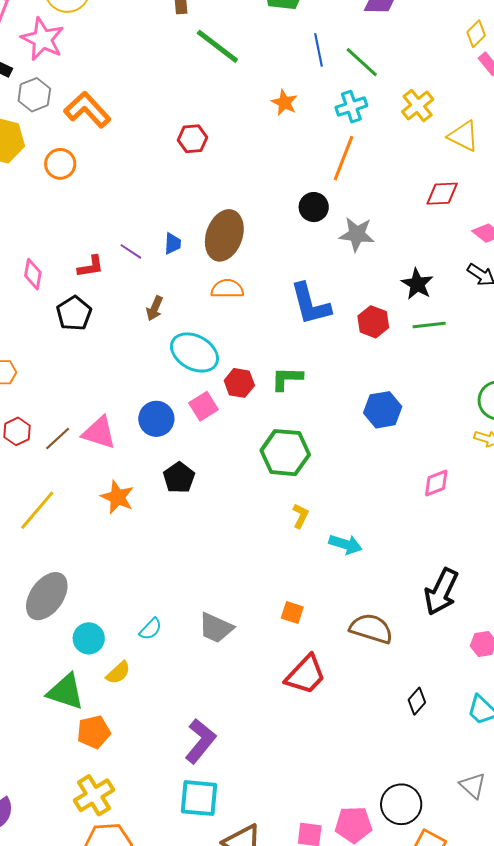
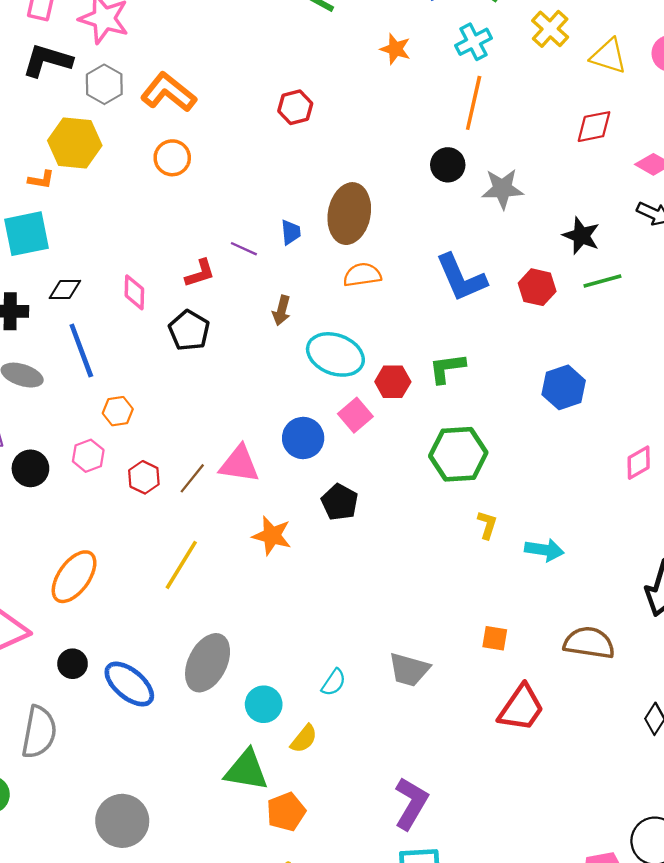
orange circle: (60, 164) -> (172, 158), moved

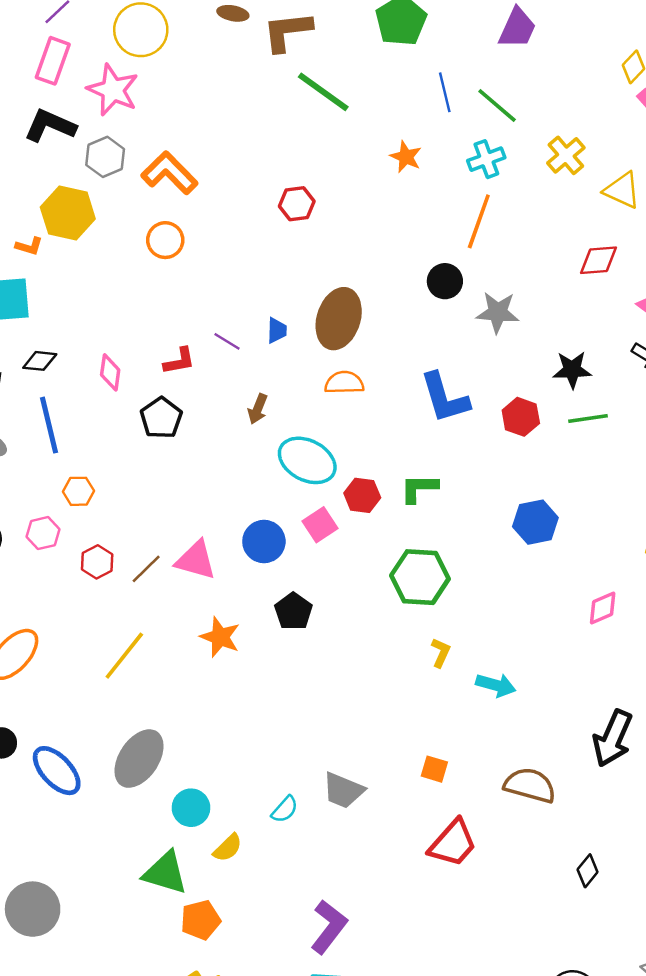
black star: (581, 236) -> (572, 370), turned -30
cyan semicircle: (334, 682) -> (285, 809), moved

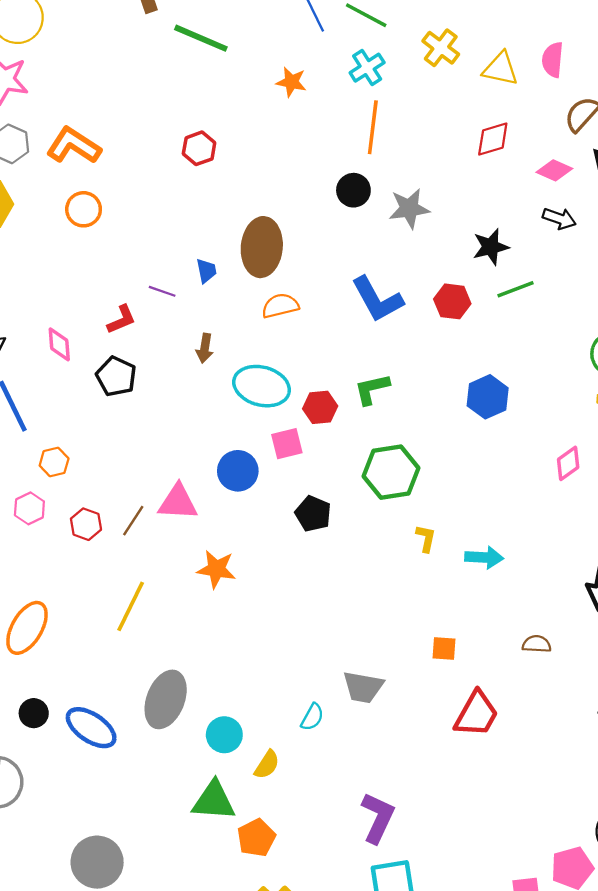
pink square: (320, 525) -> (287, 444), turned 32
black pentagon: (293, 611) -> (313, 514), moved
brown semicircle: (530, 785) -> (537, 644), size x0.6

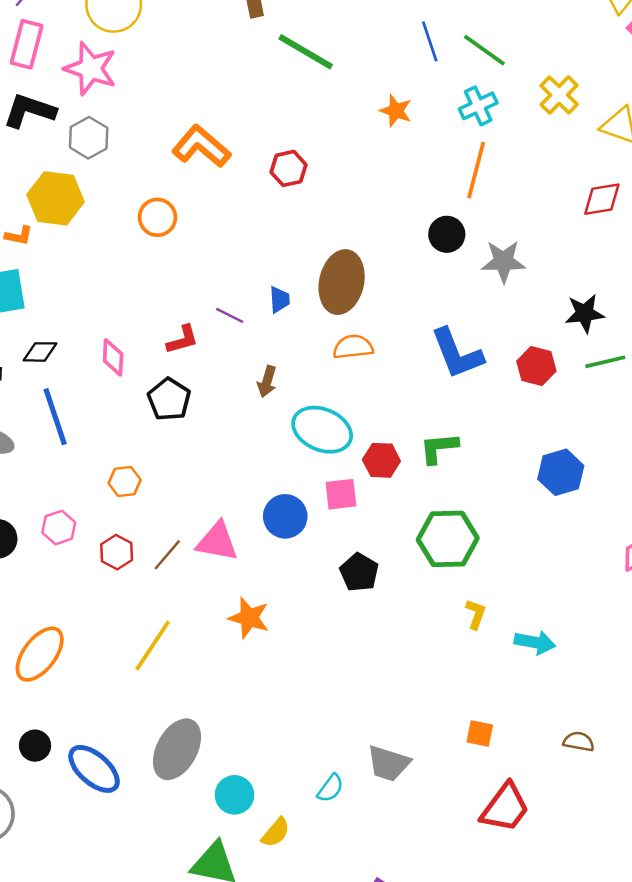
orange L-shape: (74, 146) -> (201, 146), moved
orange hexagon: (54, 462) -> (125, 481), moved

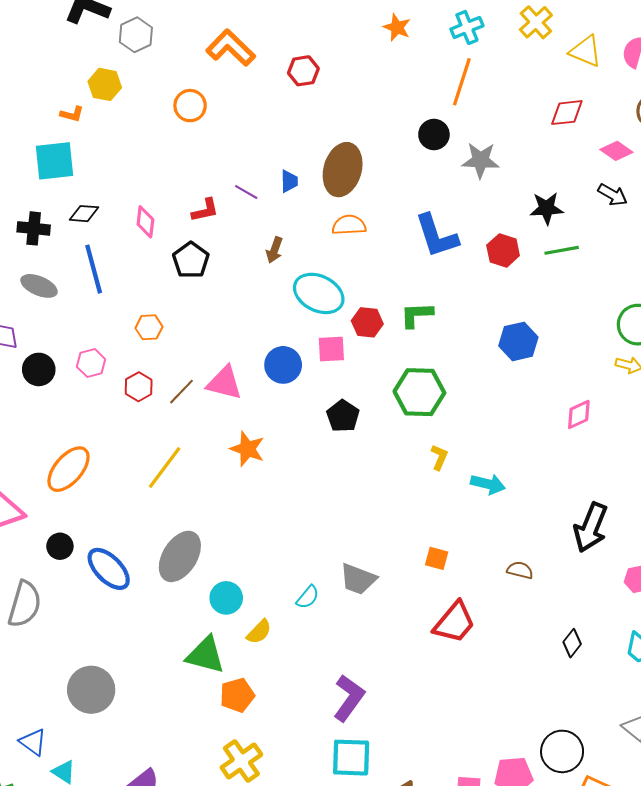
yellow hexagon: (56, 198) -> (105, 84), size x0.7

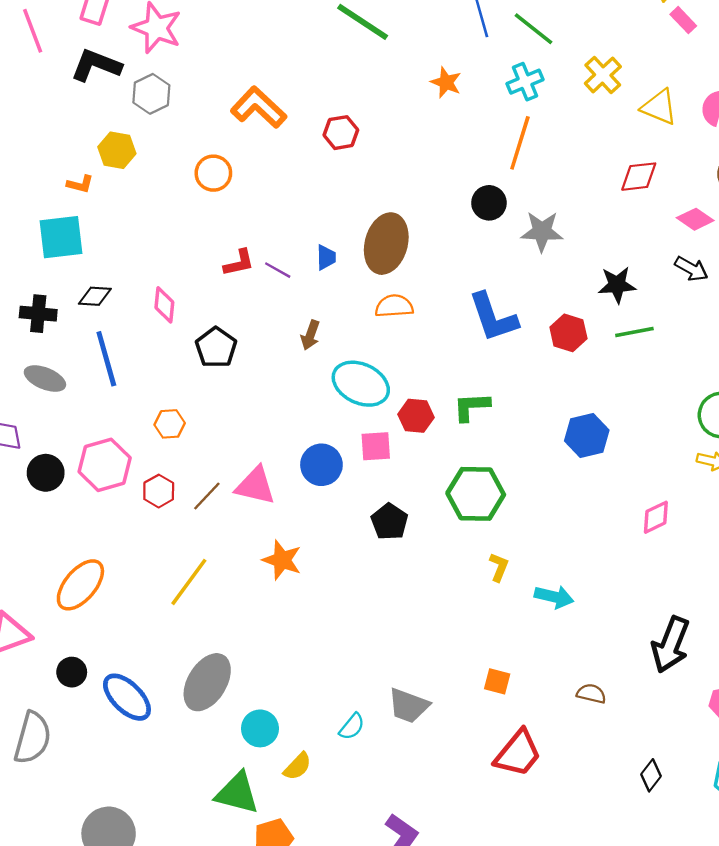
red L-shape: (205, 210) -> (239, 263), moved
pink hexagon: (91, 363) -> (105, 465), size x1.6

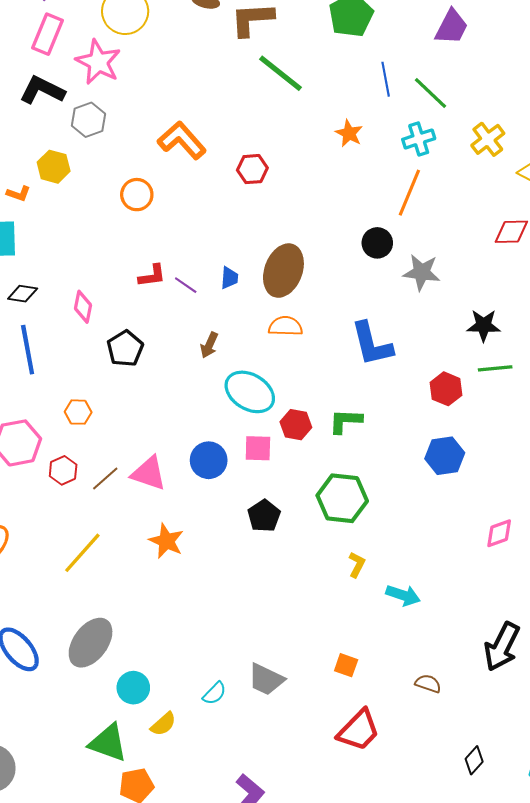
red hexagon: (568, 333) -> (446, 389), moved

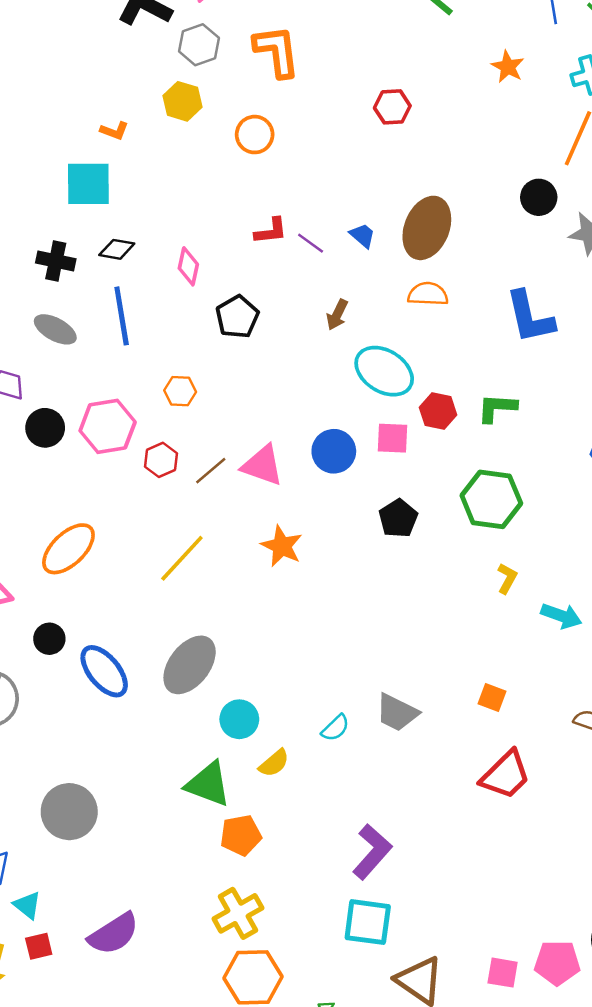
orange L-shape: (182, 140) -> (277, 51), moved, turned 33
yellow hexagon: (54, 167) -> (183, 101), moved
blue trapezoid: (229, 278) -> (362, 235), turned -55

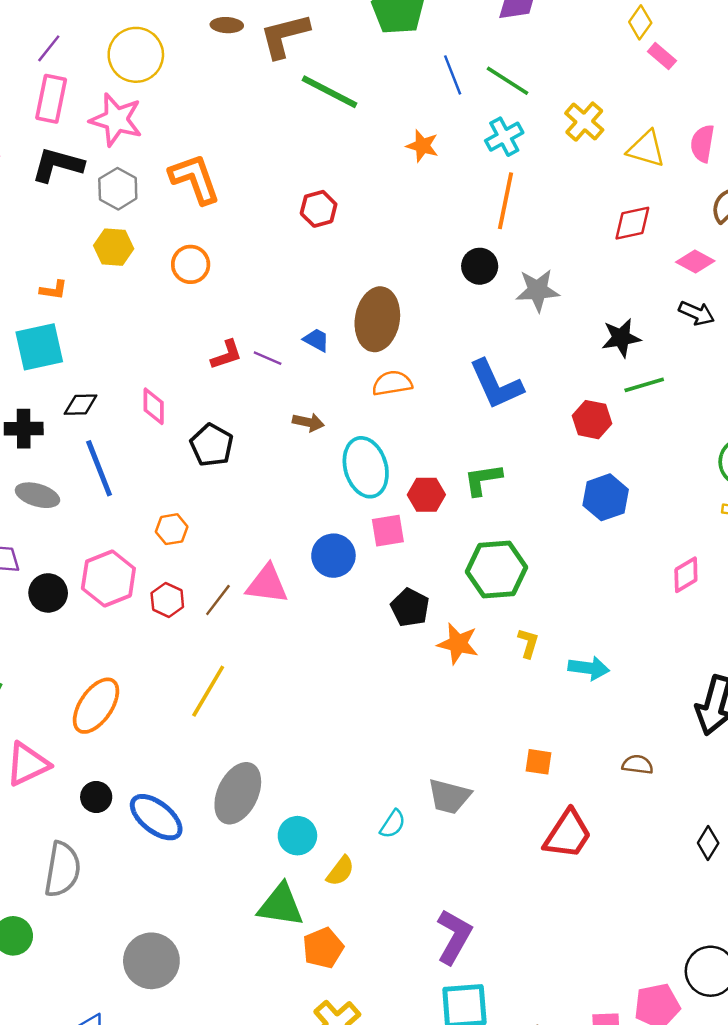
brown arrow: (337, 315) -> (308, 422), turned -92
cyan ellipse: (384, 371) -> (366, 467), turned 54
orange star: (282, 546) -> (458, 644), moved

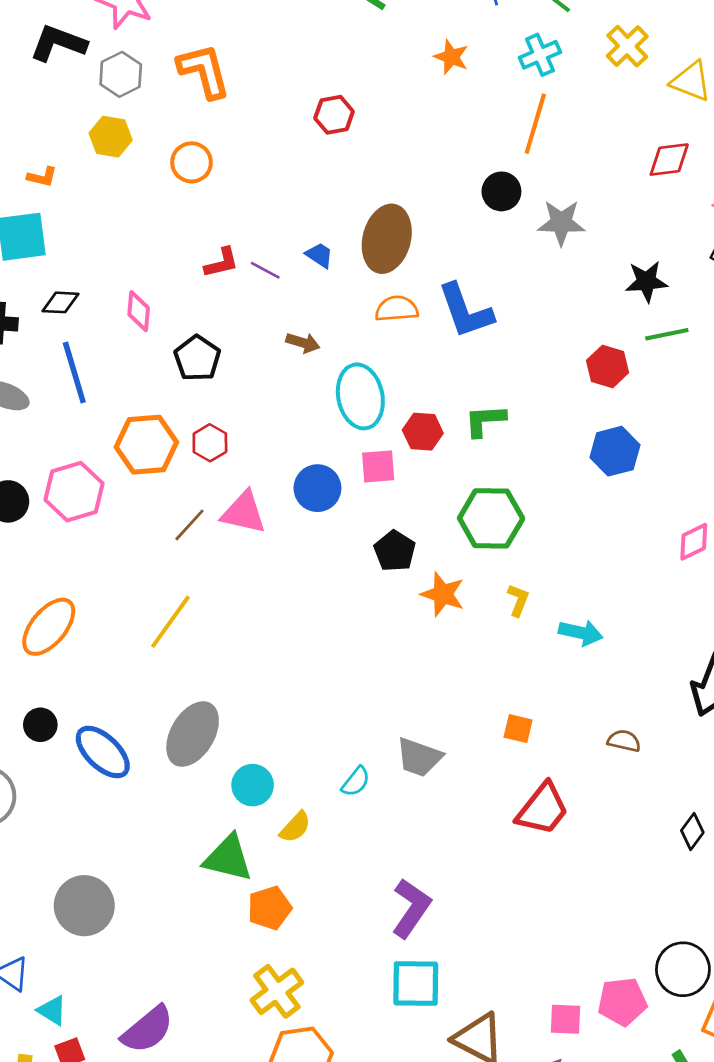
blue L-shape: (496, 384) -> (465, 311), moved
orange hexagon: (172, 529) -> (146, 445), size x1.8
red hexagon: (167, 600) -> (210, 443), moved

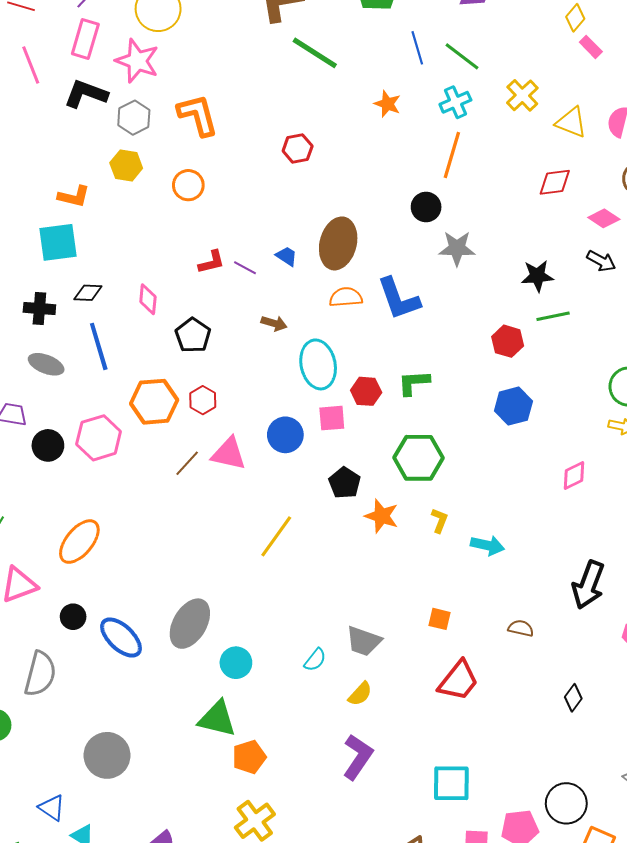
orange L-shape: (42, 177) -> (74, 196), size x1.4
gray star: (561, 223) -> (457, 248), moved
yellow line: (170, 622) -> (276, 536), moved
yellow semicircle: (295, 827) -> (360, 694), moved
cyan square: (416, 983) -> (451, 783), moved

